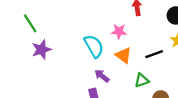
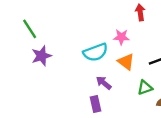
cyan semicircle: (94, 46) -> (96, 52), turned 100

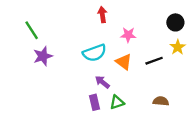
red arrow: (140, 12) -> (102, 15), moved
pink star: (121, 37) -> (128, 35), moved
green triangle: (145, 88) -> (117, 102), moved

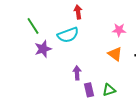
red arrow: (102, 15) -> (78, 12), moved
cyan semicircle: (95, 53) -> (68, 35), moved
purple arrow: (102, 82) -> (77, 73), moved, turned 48

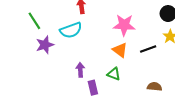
pink star: (119, 30) -> (124, 25), size x1.5
green triangle: (109, 90) -> (114, 74), moved, turned 40

